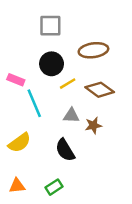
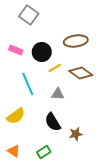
gray square: (50, 26) -> (29, 15), moved, turned 36
pink rectangle: (16, 80) -> (16, 50), moved
brown star: (93, 125) -> (76, 134), moved
orange triangle: (17, 186) -> (14, 151), turned 40

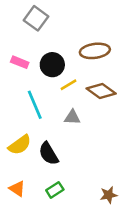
black semicircle: (53, 122) -> (49, 154), moved
brown star: (76, 134) -> (109, 195), moved

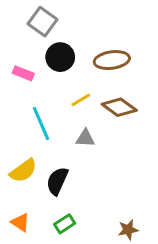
black circle: (52, 65) -> (60, 57), moved
black semicircle: (49, 154) -> (57, 181), turned 55

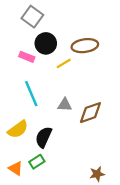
pink rectangle: (23, 73) -> (27, 57), moved
yellow line: (81, 100) -> (64, 63), moved
brown diamond: (119, 107) -> (90, 113), moved, turned -55
green rectangle: (65, 224) -> (37, 162), moved

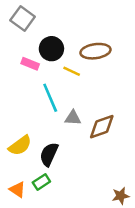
gray square: (32, 17) -> (23, 19), moved
yellow line: (64, 63) -> (72, 71), turned 56
cyan line: (31, 94) -> (50, 98), moved
brown star: (97, 174) -> (121, 196), moved

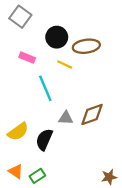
black circle: (51, 49) -> (57, 37), moved
gray triangle: (73, 118) -> (66, 118), moved
green rectangle: (41, 182) -> (37, 176), moved

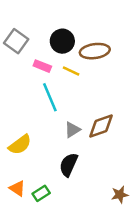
gray square: (20, 17) -> (16, 41), moved
pink rectangle: (27, 58) -> (42, 66), moved
gray triangle: (66, 118) -> (72, 130), turned -35
black semicircle: (44, 139) -> (69, 165), moved

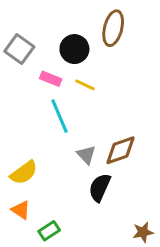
brown ellipse: (95, 51) -> (113, 28), moved, turned -68
gray triangle: (72, 130) -> (86, 155), turned -42
black semicircle: (69, 165) -> (100, 188), moved
orange triangle: (17, 188) -> (21, 210), moved

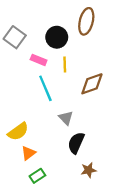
yellow line: (85, 85) -> (65, 64), turned 63
brown diamond: (121, 150) -> (92, 84), moved
orange triangle: (21, 210) -> (28, 153), moved, turned 49
brown star: (143, 232) -> (89, 170), moved

